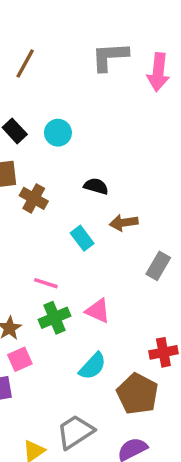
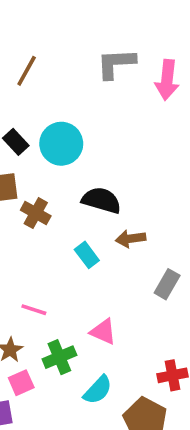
cyan circle: (58, 133) -> (61, 144), size x1.5
black semicircle: (96, 186) -> (101, 200), size x1.5
pink line: (46, 283) -> (34, 310), moved
green cross: (55, 318) -> (59, 357), moved

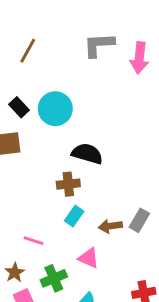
brown cross: (36, 213) -> (68, 184), moved, turned -35
brown arrow: (131, 239) -> (110, 226), moved
cyan rectangle: (87, 255) -> (74, 216), moved, turned 72

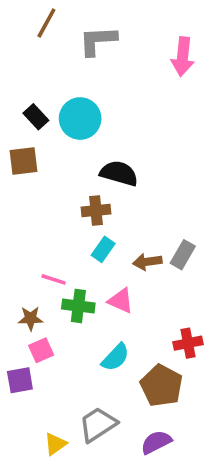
gray L-shape: (99, 45) -> (98, 41), moved
brown line: (28, 51) -> (46, 23), moved
brown star: (15, 273) -> (31, 318), turned 30
green cross: (54, 278) -> (78, 306), moved, turned 30

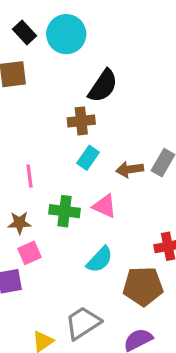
black semicircle: (119, 173) -> (103, 86), turned 108
pink line: (54, 279) -> (29, 176), moved, turned 65
brown pentagon: (161, 386) -> (143, 286), turned -30

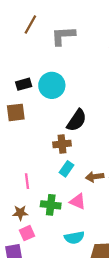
black rectangle: (24, 32) -> (24, 84), turned -63
cyan semicircle: (100, 260) -> (74, 238), turned 36

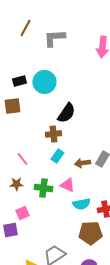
pink line: (27, 181) -> (22, 159), moved, turned -32
brown star: (20, 213) -> (16, 184), moved
cyan semicircle: (74, 238) -> (81, 204), moved

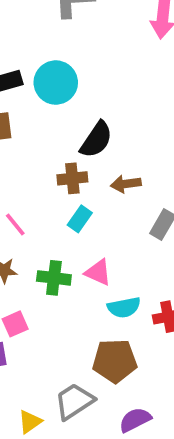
brown arrow: (82, 163) -> (126, 184), moved
brown pentagon: (90, 233) -> (115, 361), moved

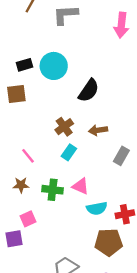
black semicircle: (96, 140) -> (89, 91), moved
brown cross: (72, 178) -> (64, 127), turned -30
brown pentagon: (115, 361) -> (109, 242), moved

